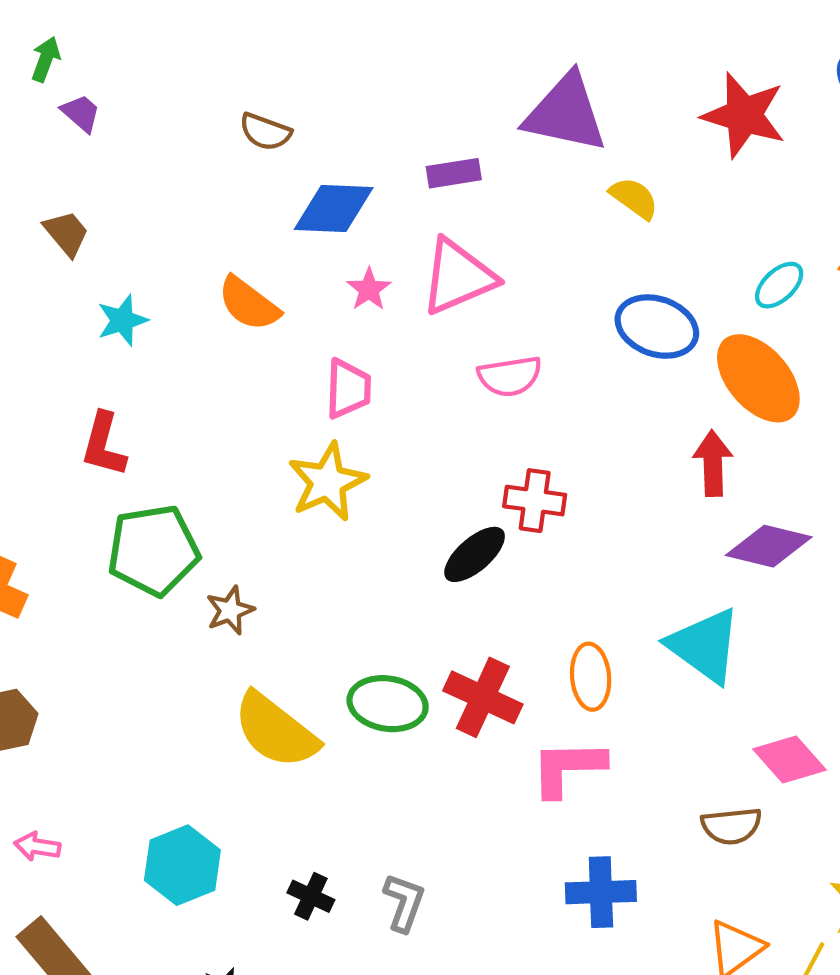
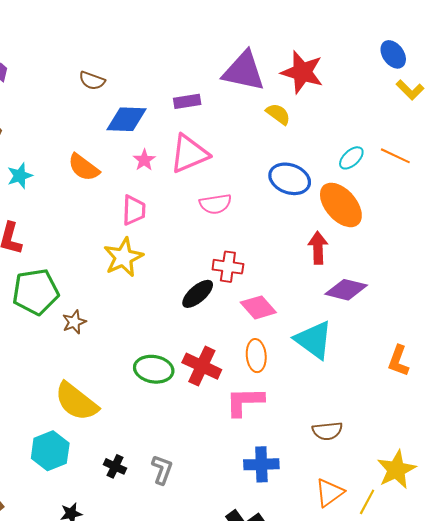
red star: (744, 115) -> (302, 72), moved
yellow semicircle: (276, 731) -> (76, 402), moved
pink diamond: (789, 760) -> (258, 307), moved

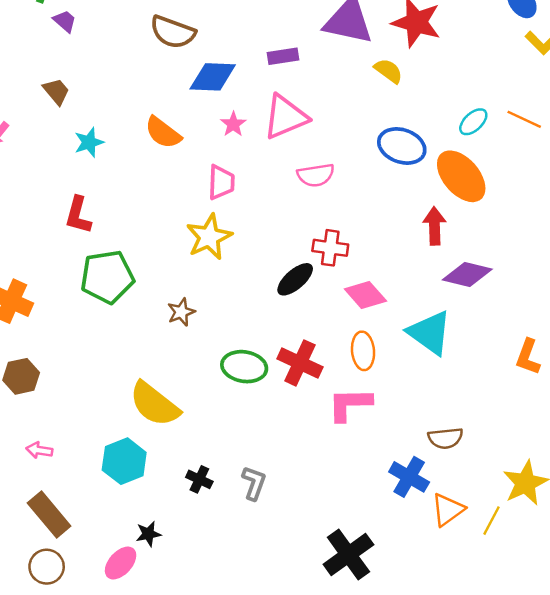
brown semicircle: (92, 81) -> (173, 32), size x1.5
brown star: (74, 322) -> (181, 312), moved
blue cross: (261, 464) -> (409, 477), moved, turned 32

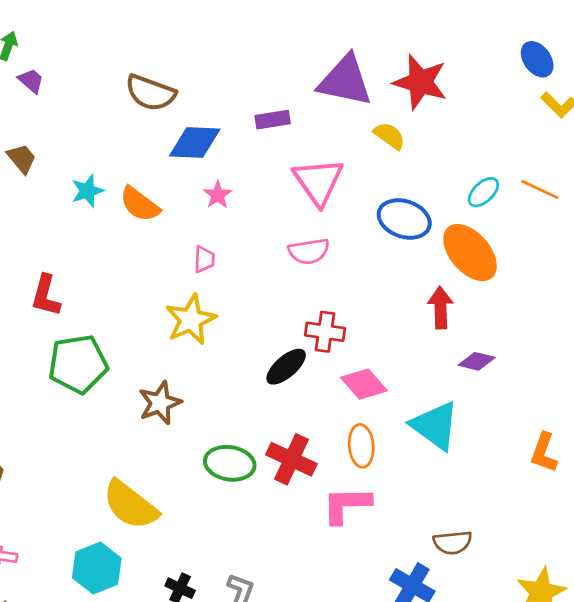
pink triangle: (285, 117) -> (318, 181), moved, turned -42
cyan star: (89, 142) -> (87, 191), moved
pink trapezoid: (221, 182) -> (204, 259), size x0.7
purple diamond: (467, 274) -> (477, 361), size x0.7
brown star: (181, 312) -> (160, 403), size x1.4

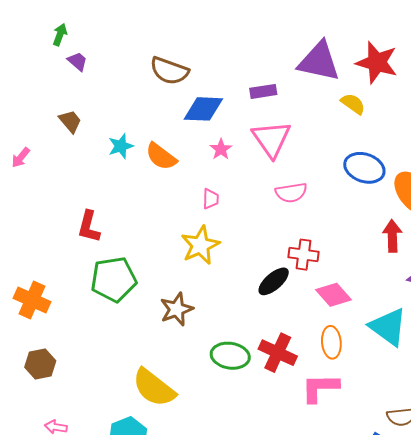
pink triangle: (318, 181) -> (272, 139), moved

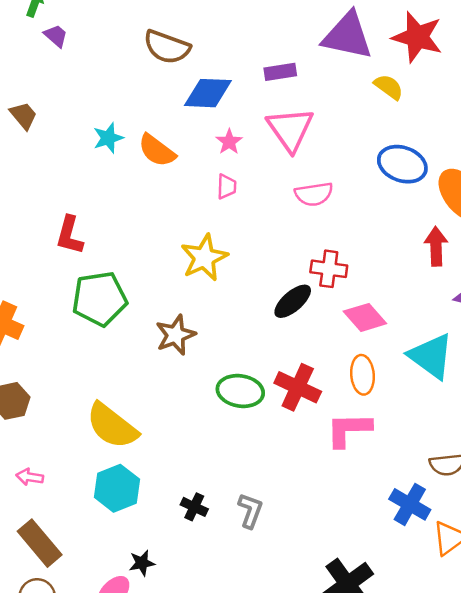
brown trapezoid: (70, 121) -> (23, 116), moved
pink trapezoid: (211, 199) -> (227, 187), moved
yellow semicircle: (154, 388) -> (112, 426), moved

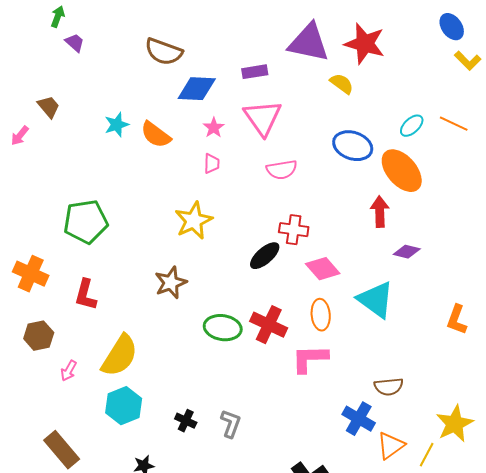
red L-shape: (70, 235) -> (86, 295), moved
green pentagon: (100, 299) -> (86, 222), moved
yellow semicircle: (112, 426) -> (120, 356), turned -96
pink arrow: (30, 477) -> (69, 371), moved, turned -70

